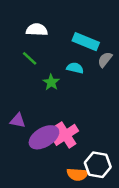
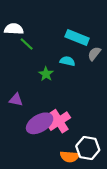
white semicircle: (37, 30) -> (14, 29), moved
green line: (30, 58) -> (27, 44), moved
purple triangle: (18, 121) -> (16, 100), moved

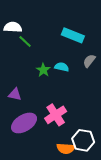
gray semicircle: (94, 54) -> (89, 61), moved
cyan semicircle: (67, 61) -> (62, 67), moved
purple ellipse: (40, 123) -> (24, 123), moved

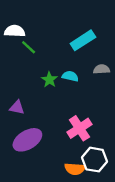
cyan rectangle: (73, 35) -> (83, 40), turned -55
gray semicircle: (89, 61) -> (101, 69), turned 48
pink cross: (56, 115) -> (79, 128), moved

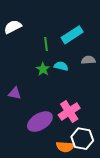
white semicircle: (15, 31) -> (13, 27), turned -30
green line: (29, 47) -> (46, 44), moved, turned 40
purple ellipse: (27, 140) -> (40, 122), moved

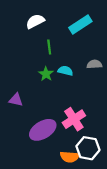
white semicircle: (13, 27) -> (35, 21), moved
cyan rectangle: (72, 35) -> (80, 24), moved

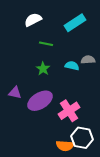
green line: (49, 47) -> (46, 44), turned -72
cyan semicircle: (65, 71) -> (72, 66), moved
purple ellipse: (43, 130) -> (40, 101), moved

